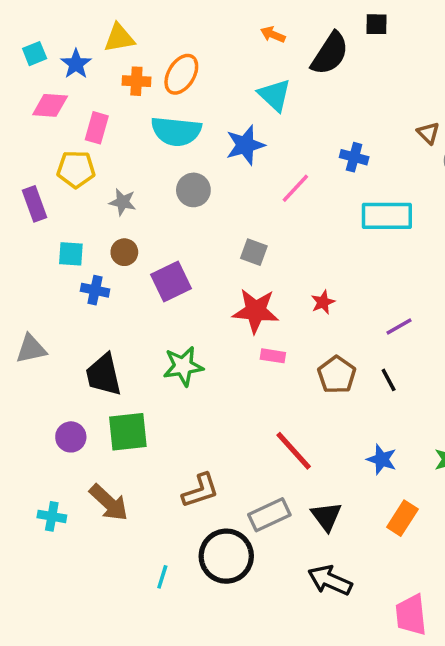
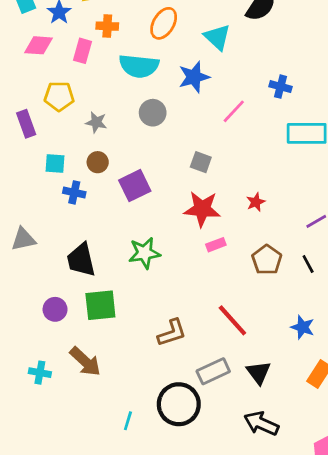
orange ellipse: (181, 74) -> (164, 23), moved
pink rectangle: (97, 128) -> (83, 51), moved
pink rectangle: (273, 356) -> (216, 245), turned -30
brown L-shape: (200, 490) -> (172, 333), moved

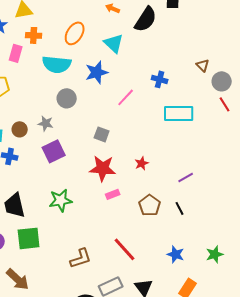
gray star: (96, 122) -> (46, 123), moved
brown circle: (98, 162) -> (20, 129), moved

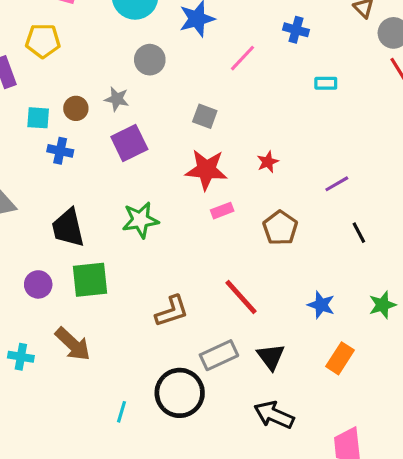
cyan rectangle: (179, 113) -> (326, 83), size x0.5
black line: (180, 208) -> (359, 233), moved

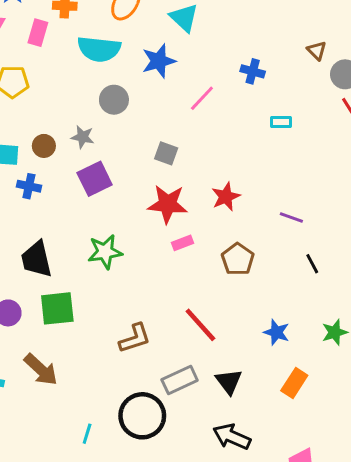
red star: (268, 162) -> (226, 197), size x1.4
purple line: (337, 184) -> (291, 217), turned 50

